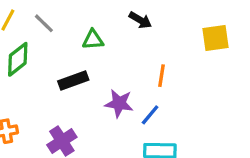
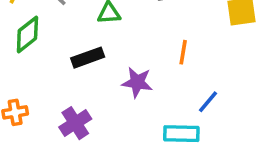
blue line: (150, 115) -> (208, 102), moved

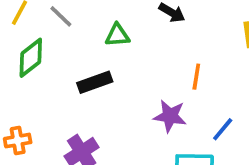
purple star: (137, 82) -> (170, 116), moved

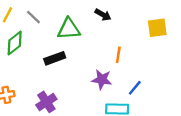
green triangle: (117, 35) -> (69, 29), size x1.5

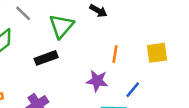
yellow square: (157, 28) -> (157, 53), moved
green triangle: (69, 29) -> (61, 26), turned -45

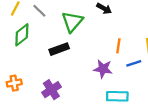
blue line: (133, 90) -> (134, 63), moved, turned 32

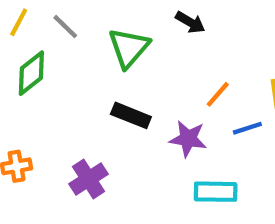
orange line: (118, 46) -> (218, 94), turned 32
black rectangle: (59, 49) -> (131, 115), moved, turned 42

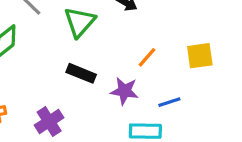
blue line: (247, 128) -> (169, 102), moved

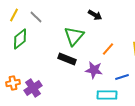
green triangle: (80, 22) -> (74, 36), moved
purple cross: (49, 121) -> (33, 88), moved

